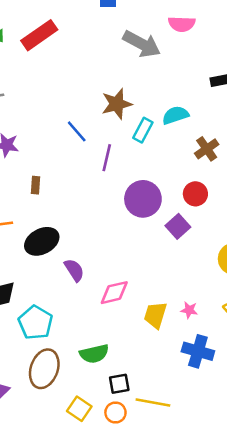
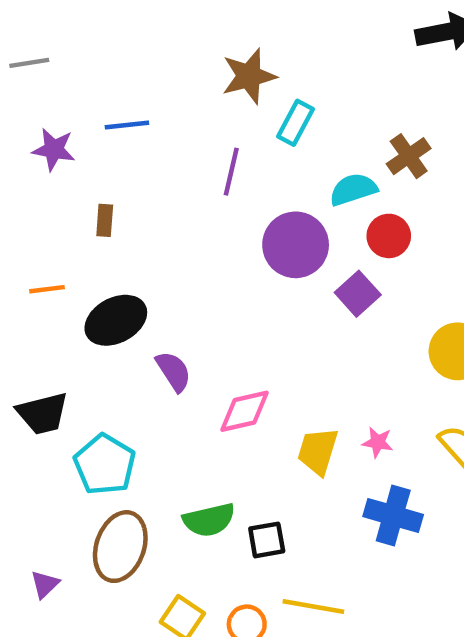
cyan semicircle: (175, 115) -> (353, 189), moved
blue line: (77, 131) -> (127, 125), moved, turned -55
black square: (119, 384) -> (267, 540), moved

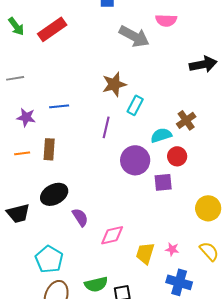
brown rectangle: (105, 220) -> (49, 149), size x1.5
orange line: (47, 289) -> (22, 153), moved
purple square: (358, 294) -> (163, 182), turned 36
black trapezoid: (43, 413) -> (18, 213), moved

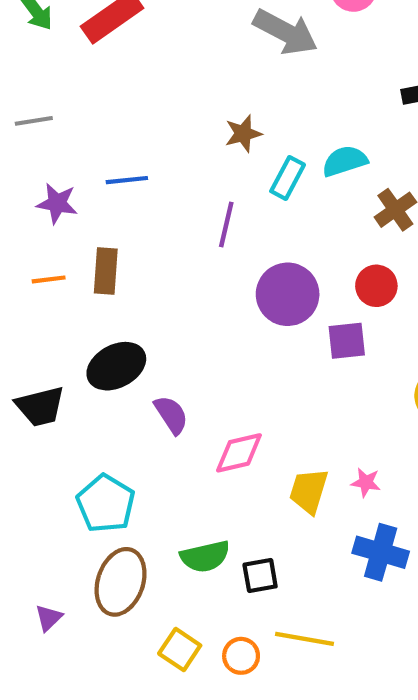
brown star: (114, 84) -> (243, 134), size x0.7
cyan semicircle: (161, 135) -> (345, 161), moved

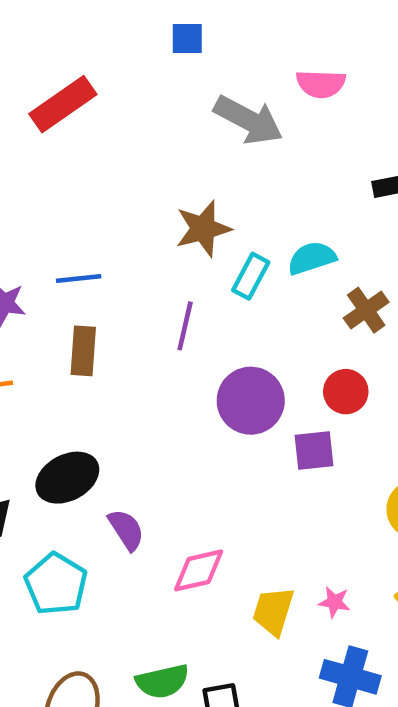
brown star: (243, 134) -> (203, 229), size x1.4
brown rectangle: (106, 271) -> (83, 351), moved
cyan pentagon: (106, 504) -> (56, 584), moved

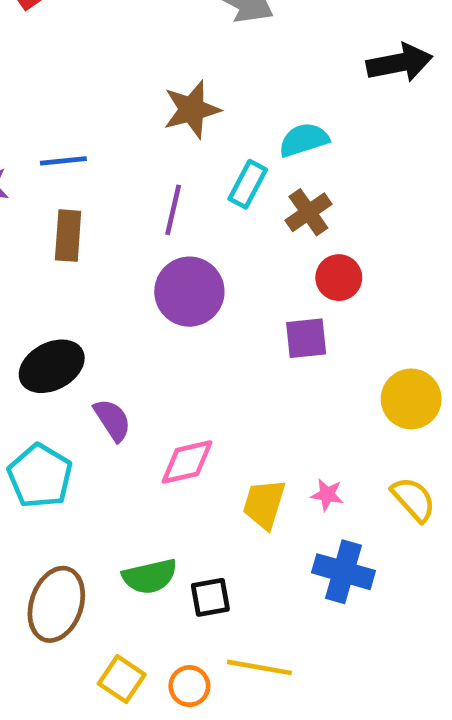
cyan rectangle: (251, 276) -> (248, 184), moved
brown cross: (366, 310) -> (308, 212), moved
purple circle: (251, 401) -> (189, 292), moved

